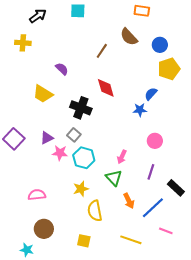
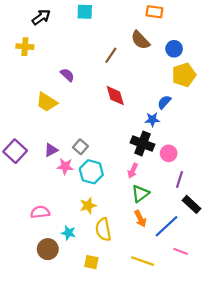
black cross: (81, 108) -> (142, 144), moved
purple line: (151, 172) -> (180, 179), moved
green triangle: (114, 178) -> (140, 194), moved, turned 36
cyan star: (27, 250) -> (68, 233), moved

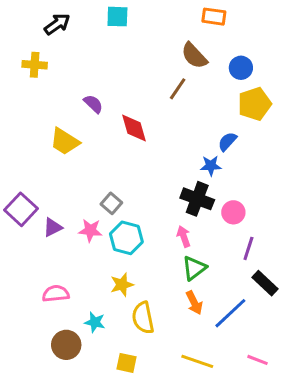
brown line: (111, 55) -> (178, 89), moved
red diamond: (115, 96) -> (134, 128), moved
purple triangle: (51, 150) -> (53, 227), moved
pink arrow: (133, 171) -> (184, 236), turned 136
pink line: (181, 251) -> (257, 360), moved

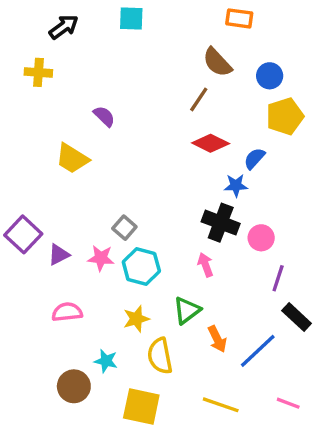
red diamond: (134, 128) -> (211, 143), moved, turned -48
green triangle: (194, 268) -> (187, 310), moved
pink semicircle: (56, 294) -> (67, 312), moved
yellow square: (126, 363) -> (141, 407), size x1.6

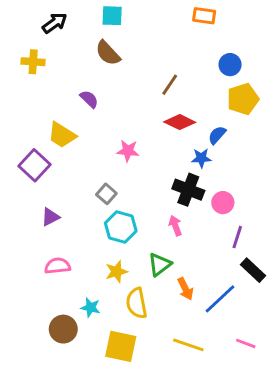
brown semicircle: (217, 62) -> (108, 53), moved
purple square: (23, 234) -> (35, 165), moved
pink star: (101, 258) -> (128, 151), moved

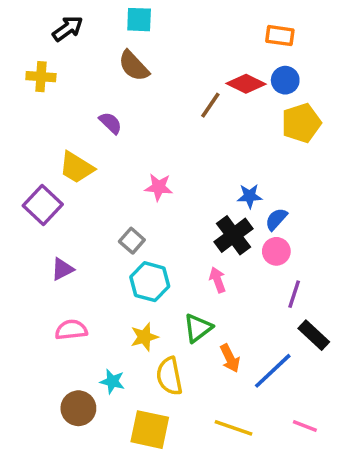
orange rectangle: (204, 16) -> (280, 36), moved
red diamond: (180, 122) -> (246, 84), moved
blue semicircle: (217, 135) -> (276, 219), moved
black cross: (188, 190) -> (234, 235), turned 32

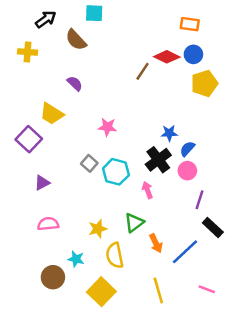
brown semicircle: (134, 66) -> (76, 40), moved
cyan hexagon: (150, 282) -> (116, 172), moved
yellow line: (234, 428) -> (158, 291), turned 55
yellow square: (150, 430) -> (101, 292), turned 32

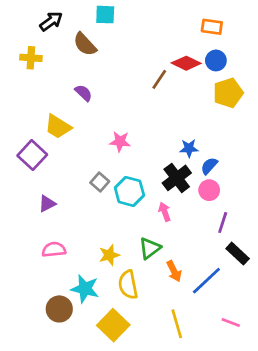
cyan star: (76, 259) -> (85, 289), size x1.5

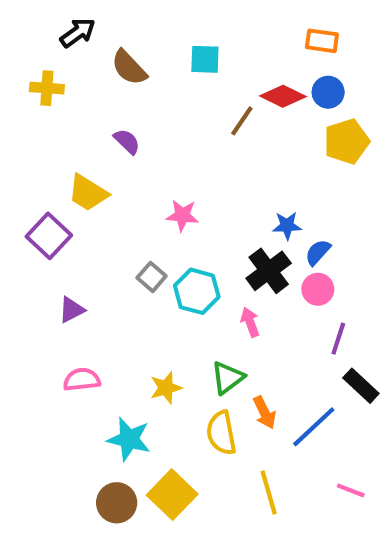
cyan square: (105, 15) -> (205, 59), moved
yellow semicircle: (128, 285) -> (221, 433), moved
brown circle: (59, 309) -> (117, 503), moved

